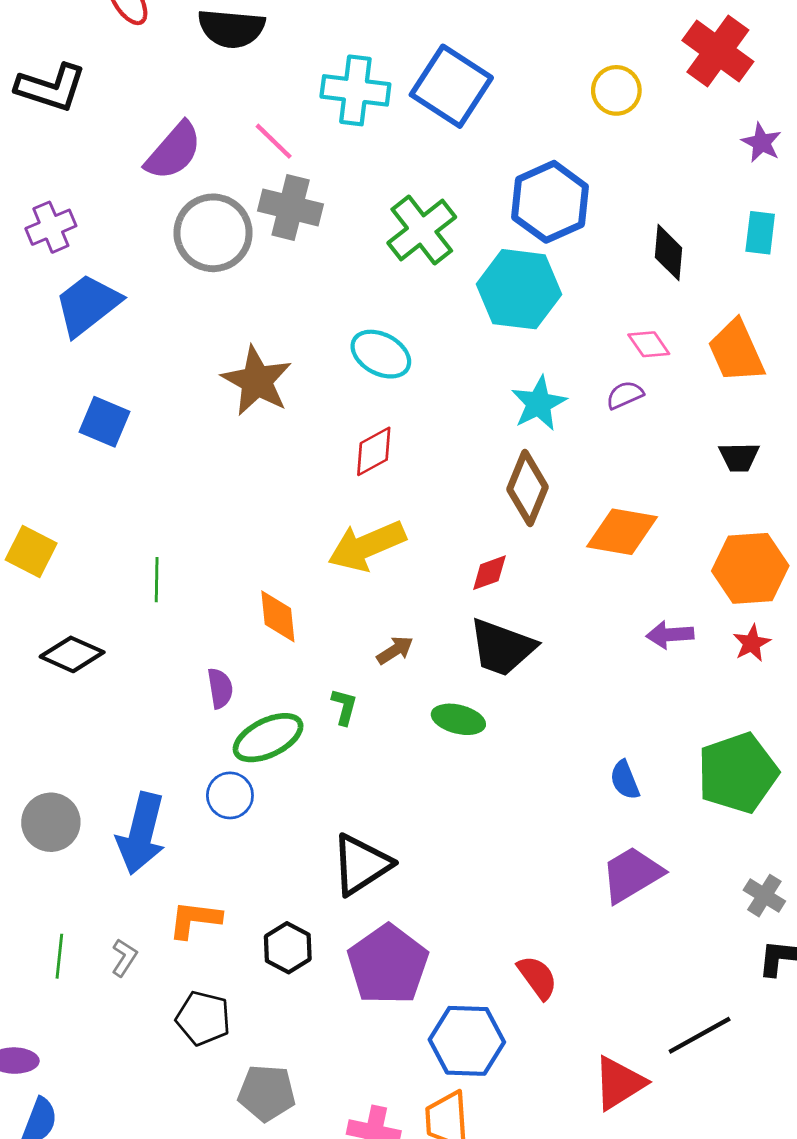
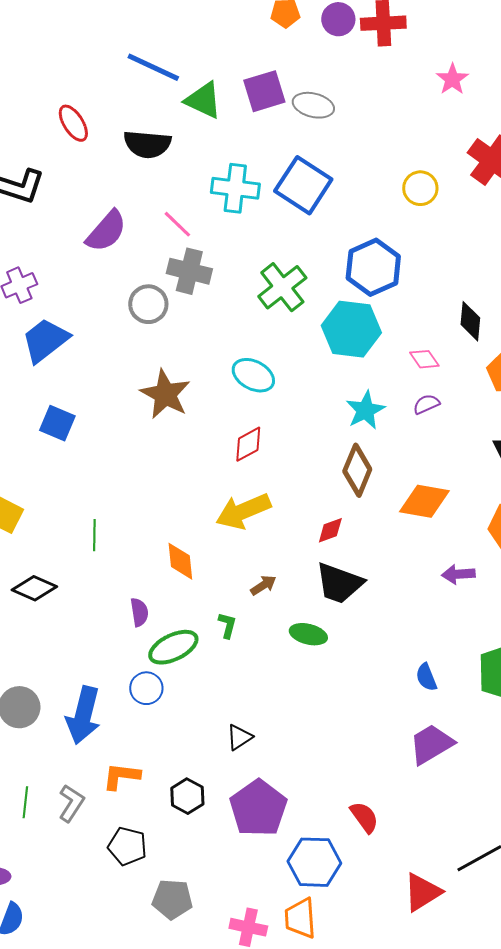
gray circle: (213, 233) -> (148, 304), moved, size x0.7
black diamond: (669, 253) -> (470, 321), moved
pink diamond: (649, 344) -> (424, 359), moved
black triangle: (361, 865) -> (239, 737), size x0.6
gray L-shape: (124, 958) -> (71, 803), size x1.4

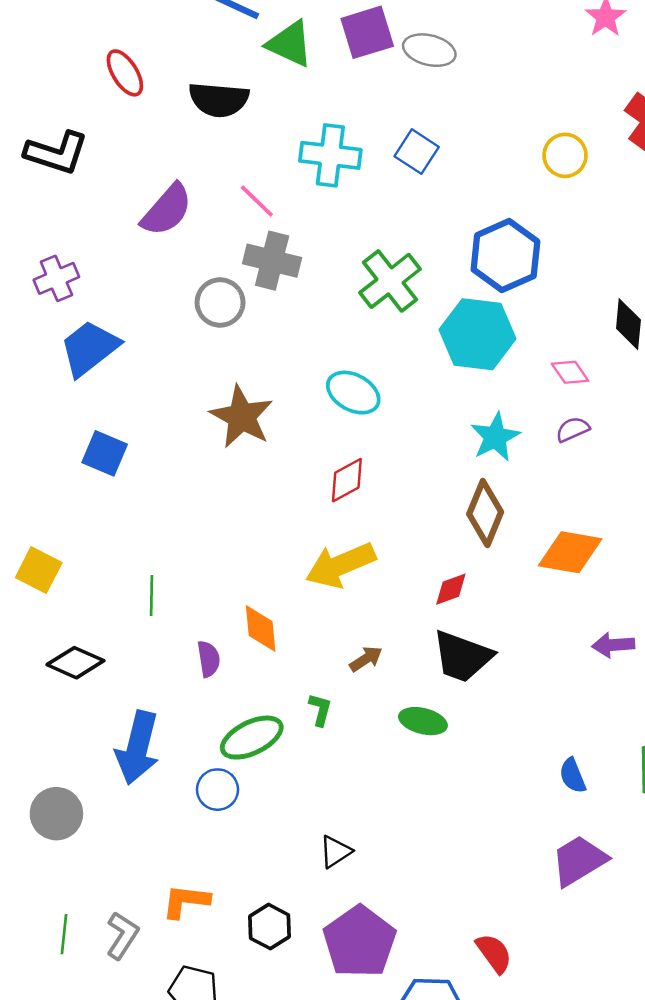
blue square: (303, 185) -> (417, 152), size x0.6
purple semicircle: (139, 612) -> (209, 659), moved
blue arrow: (83, 715) -> (138, 748), moved

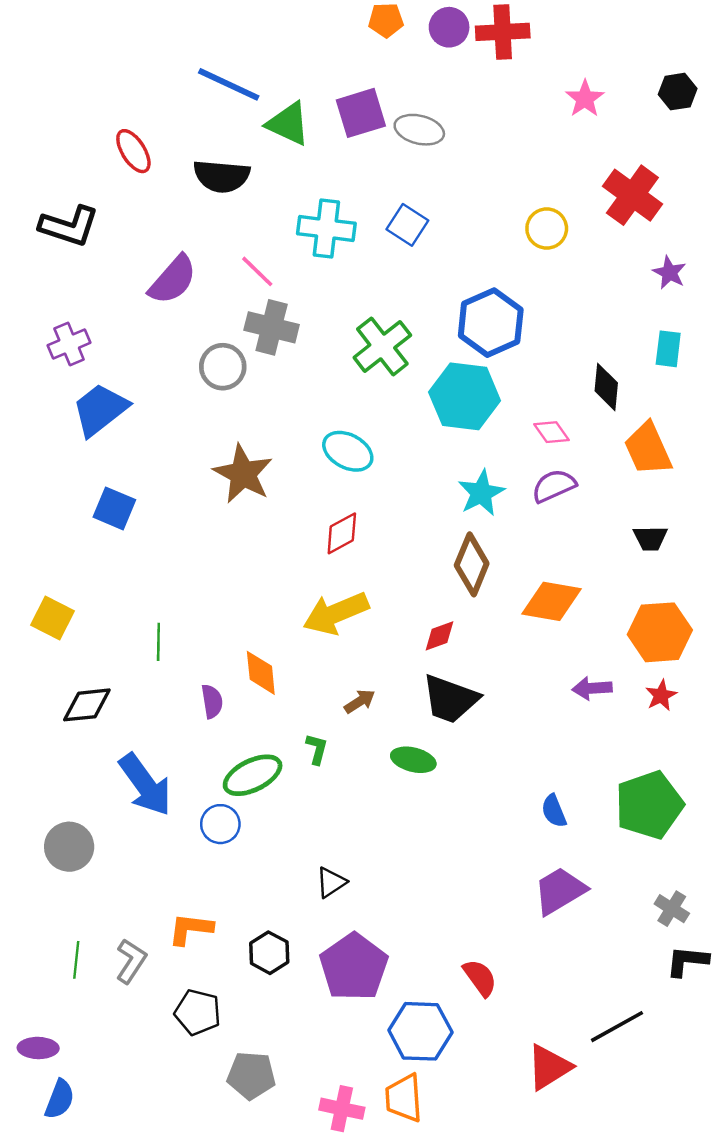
purple semicircle: (573, 429) -> (554, 486), size x1.4
black diamond: (75, 663) -> (87, 705), turned -30
blue arrow: (138, 748) -> (145, 785), turned -50

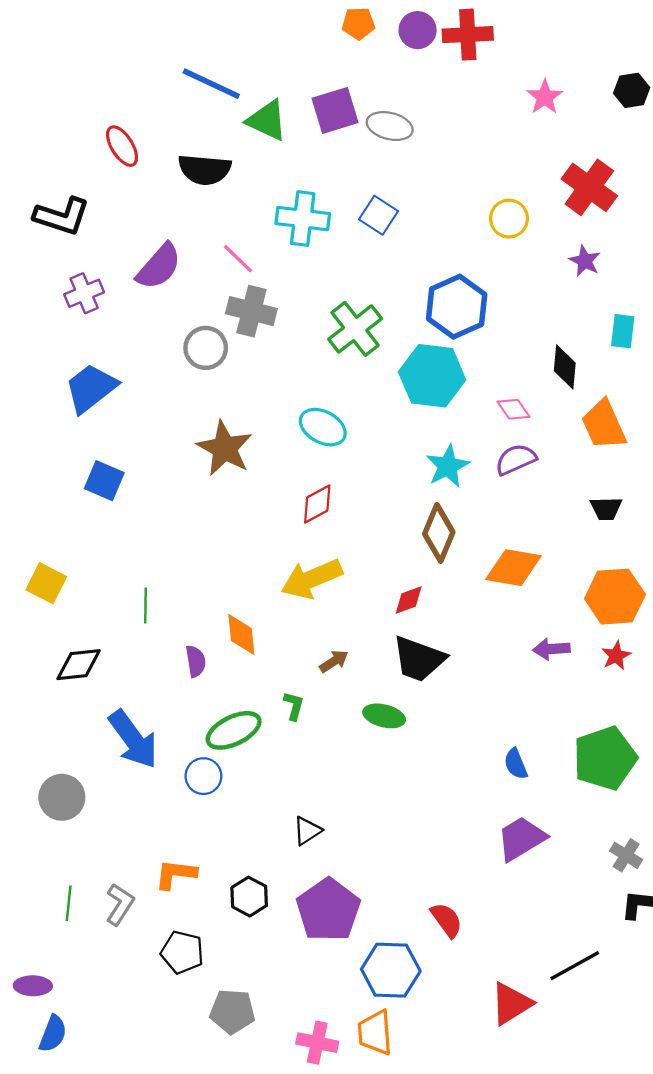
purple star: (669, 273) -> (585, 261), moved
purple cross: (69, 344) -> (84, 293), moved

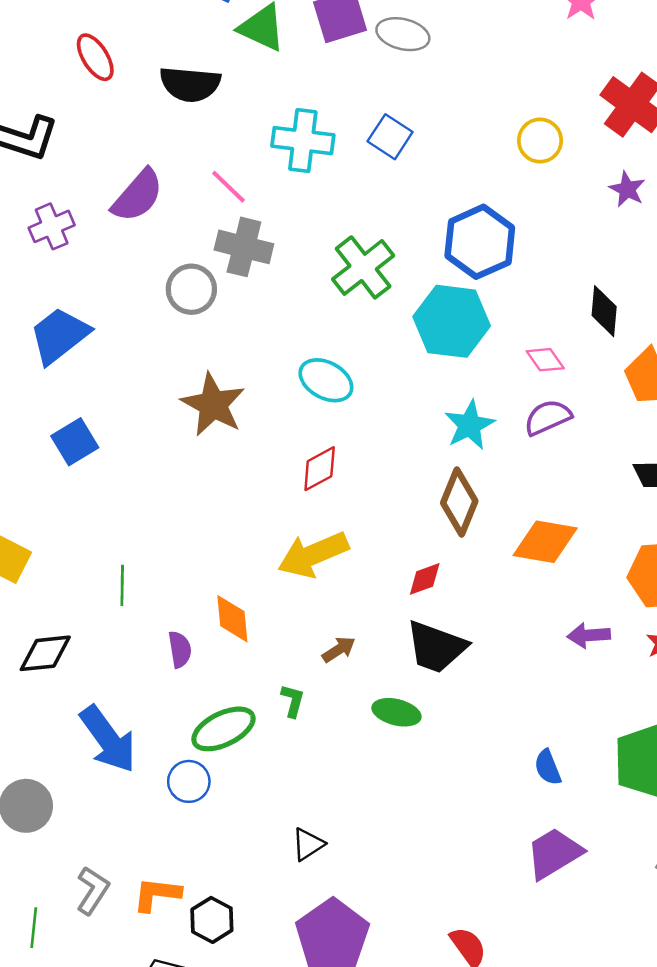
blue square: (104, 481) -> (75, 442), turned 36
black hexagon: (249, 897) -> (212, 920), moved
gray L-shape: (120, 904) -> (93, 890), moved

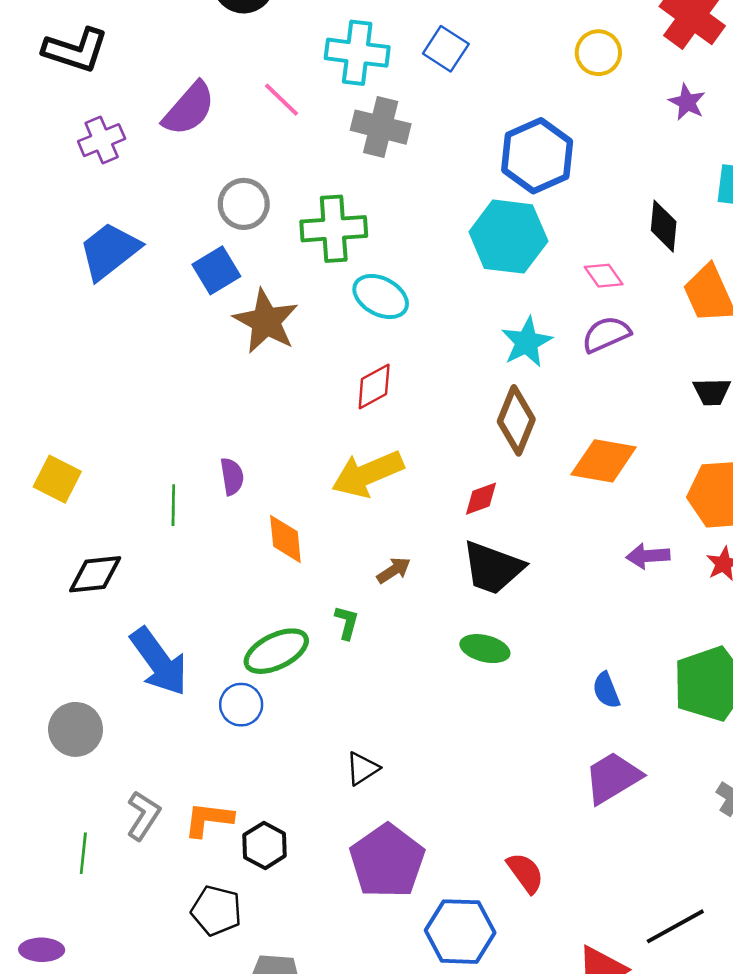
gray cross: (244, 247) -> (381, 127), moved
green cross: (363, 267) -> (334, 229), moved, turned 34
blue square: (75, 442) -> (216, 270), moved
purple semicircle: (180, 649) -> (232, 476), moved
green ellipse: (396, 712) -> (485, 649), moved

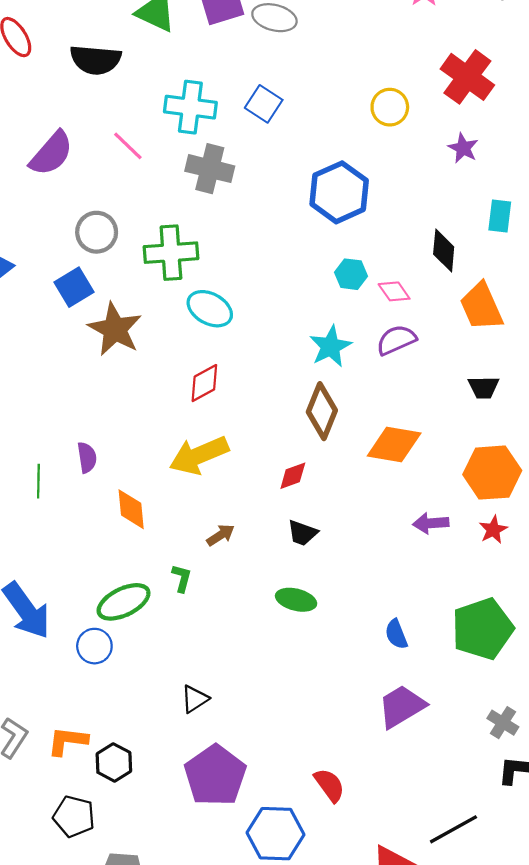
cyan hexagon: (508, 237) -> (351, 274), moved, size x0.5
black trapezoid: (493, 568) -> (302, 533), size x0.6

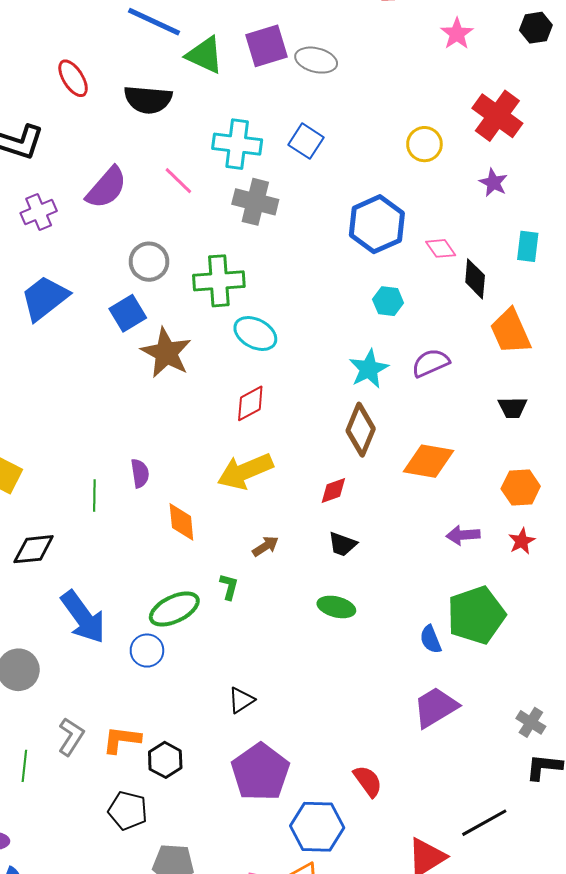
pink diamond: (394, 291) -> (441, 248), moved
orange hexagon: (492, 473) -> (521, 487), size x0.7
green pentagon: (482, 629) -> (476, 615), moved

